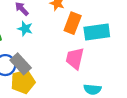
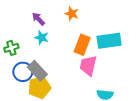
orange rectangle: (73, 23) -> (82, 45), moved

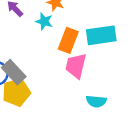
cyan star: (42, 38) -> (44, 21), moved

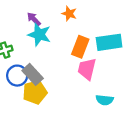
cyan star: (44, 21) -> (39, 35), moved, size x1.5

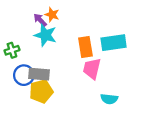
orange star: (69, 14) -> (52, 15), moved
orange rectangle: (80, 47) -> (85, 47), turned -30
gray rectangle: (33, 74) -> (39, 74), turned -42

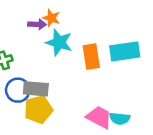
purple arrow: (40, 20) -> (37, 24), turned 136
cyan star: (45, 35) -> (59, 42), moved
pink trapezoid: (92, 69) -> (99, 117), moved, turned 105

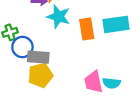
blue circle: (18, 90) -> (22, 47), moved
pink trapezoid: (99, 117) -> (93, 82), turned -130

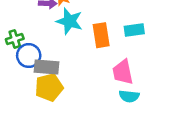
cyan rectangle: (116, 24) -> (134, 30), size x0.7
pink trapezoid: (93, 82) -> (123, 72), moved

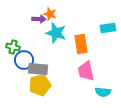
cyan rectangle: (134, 30) -> (108, 28), moved
green cross: (15, 39) -> (13, 47), turned 32
pink trapezoid: (123, 72) -> (86, 71), moved

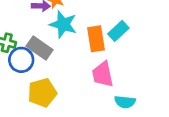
cyan rectangle: (108, 28) -> (118, 31), moved, turned -35
gray rectangle: (38, 69) -> (40, 48), moved, turned 30

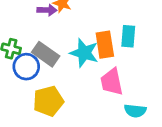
cyan star: (63, 24) -> (84, 53), moved
cyan rectangle: (118, 31) -> (128, 36), turned -42

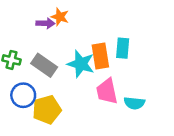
blue circle: (26, 67) -> (23, 95), moved
cyan semicircle: (135, 111) -> (134, 103), moved

